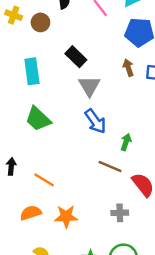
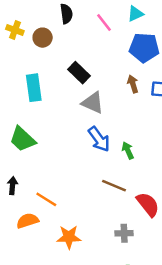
gray triangle: (89, 86) -> (93, 103), turned -35
green trapezoid: (38, 119) -> (22, 139), moved
green arrow: (126, 142) -> (128, 150), moved, turned -42
orange semicircle: (31, 213) -> (27, 221), moved

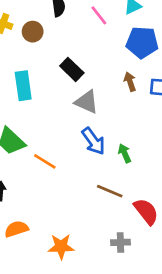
orange line: (46, 199) -> (45, 161), moved

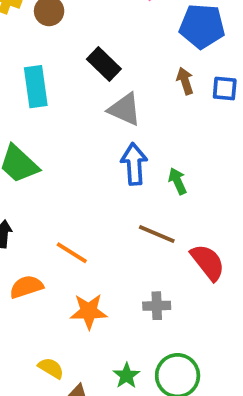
blue arrow: (93, 141) -> (134, 164), turned -148
orange line: (45, 161) -> (72, 253), moved
gray cross: (120, 242) -> (157, 306), moved

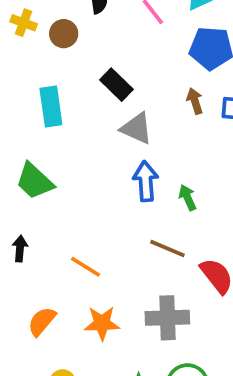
orange semicircle: (26, 287) -> (42, 321), moved, turned -32
gray cross: (157, 306) -> (167, 318), size x1.6

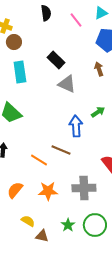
brown circle: (64, 34) -> (14, 42), moved
blue arrow: (146, 181) -> (76, 126), moved
green arrow: (187, 198) -> (98, 112), moved, turned 80
brown line: (167, 249) -> (61, 150), moved

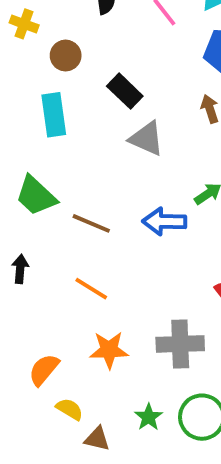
brown circle: (14, 42) -> (66, 56), moved
blue arrow: (76, 126) -> (164, 221), turned -85
brown line: (61, 150) -> (91, 223), moved
orange semicircle: (15, 190) -> (44, 370), moved

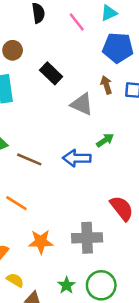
gray triangle: (147, 138) -> (82, 104), moved
orange line: (91, 289) -> (16, 203), moved

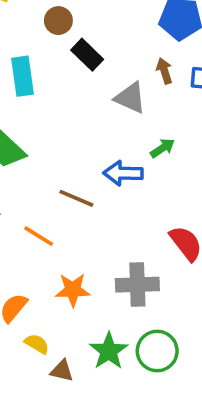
brown circle: (13, 50) -> (58, 21), moved
brown line: (29, 159) -> (76, 198), moved
green star: (66, 285) -> (109, 351), size x1.5

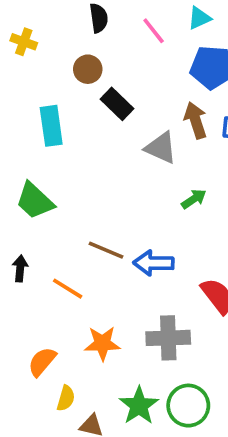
brown arrow: (164, 71) -> (196, 120), size x1.4
blue arrow: (123, 173) -> (154, 263), moved
yellow semicircle: (37, 344) -> (66, 398), turned 75

